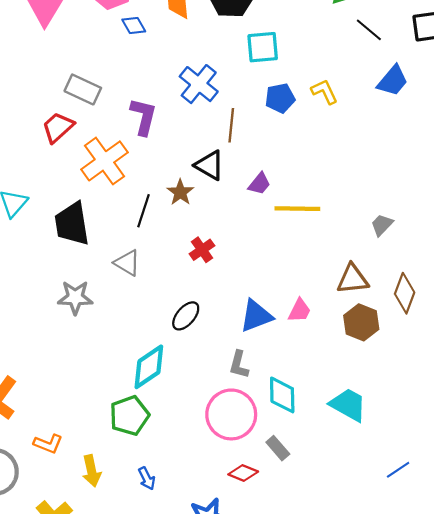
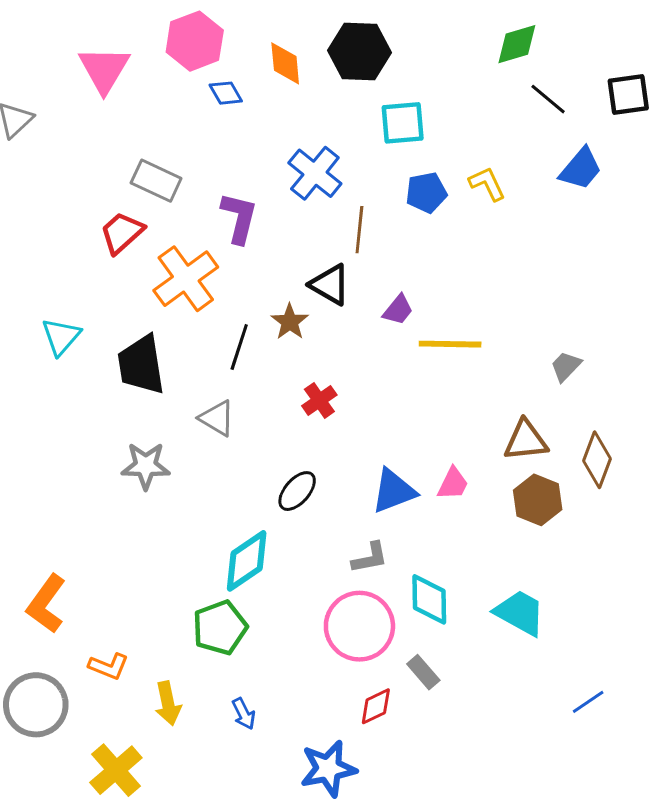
gray L-shape: (239, 365) -> (370, 558), turned -116
red diamond: (243, 473) -> (376, 706), turned -48

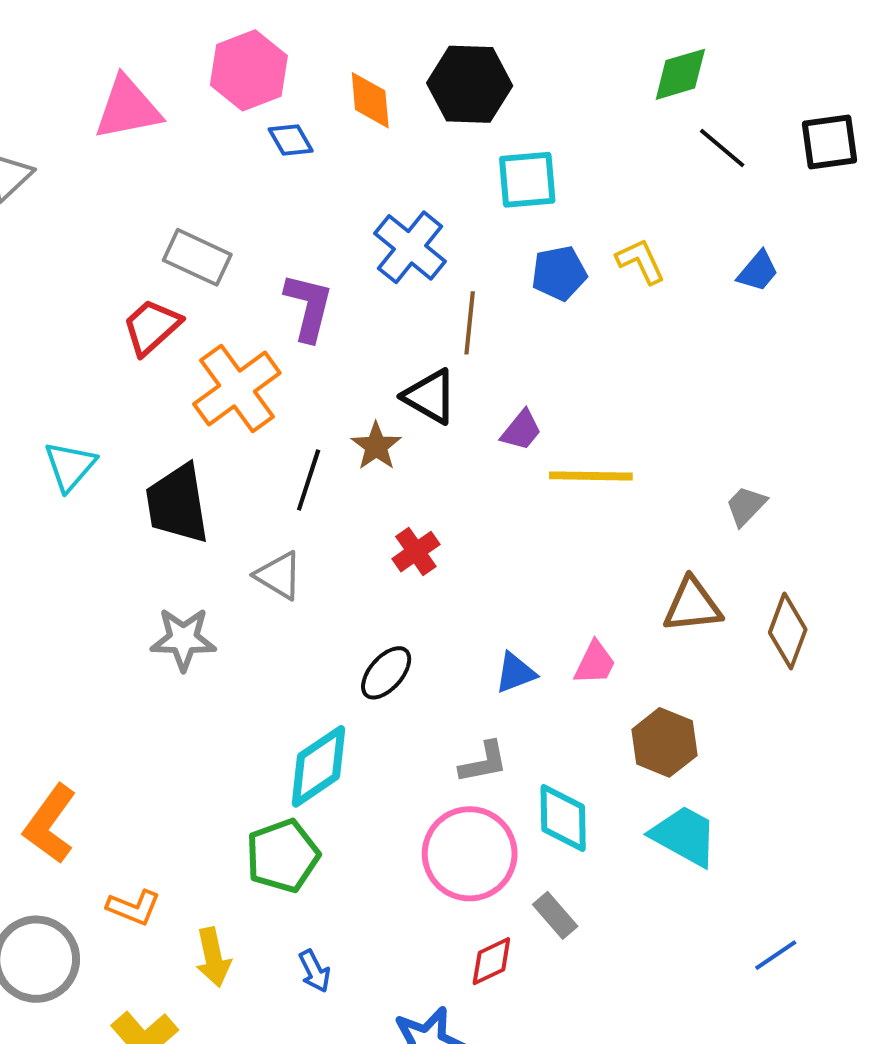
pink triangle: (104, 69) -> (128, 108), turned 48
blue trapezoid: (581, 169) -> (758, 271), moved, size x0.7
blue triangle: (394, 491) -> (515, 673), size x0.7
brown hexagon: (538, 500) -> (664, 742), moved

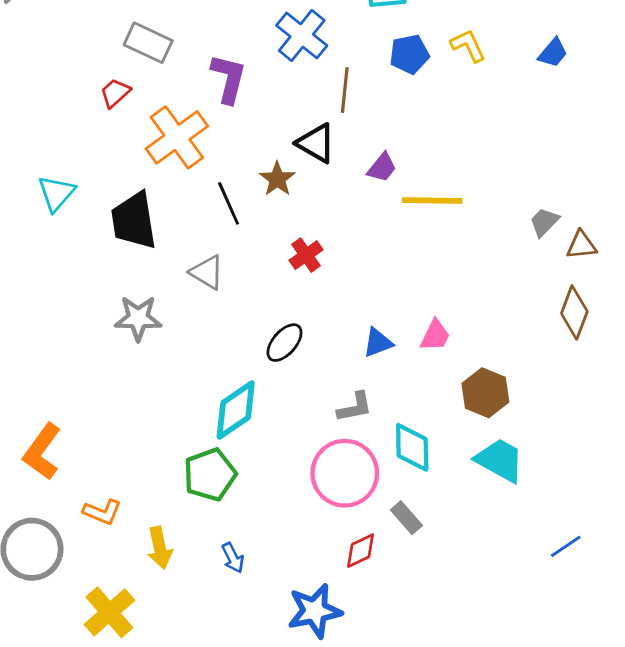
red trapezoid: (151, 327) -> (115, 93), size x0.7
black line: (309, 480) -> (229, 203), turned -42
brown triangle: (692, 605) -> (582, 245), moved, size x0.7

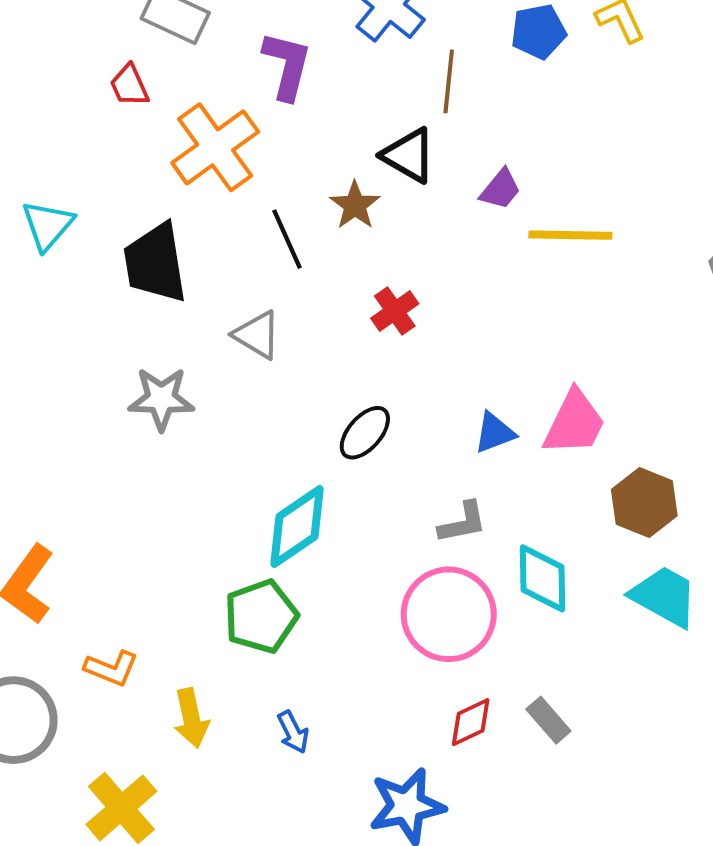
red trapezoid: (115, 93) -> (129, 85), turned -72
pink trapezoid: (435, 335) -> (574, 423), size x1.5
gray rectangle: (406, 518) -> (548, 720), moved

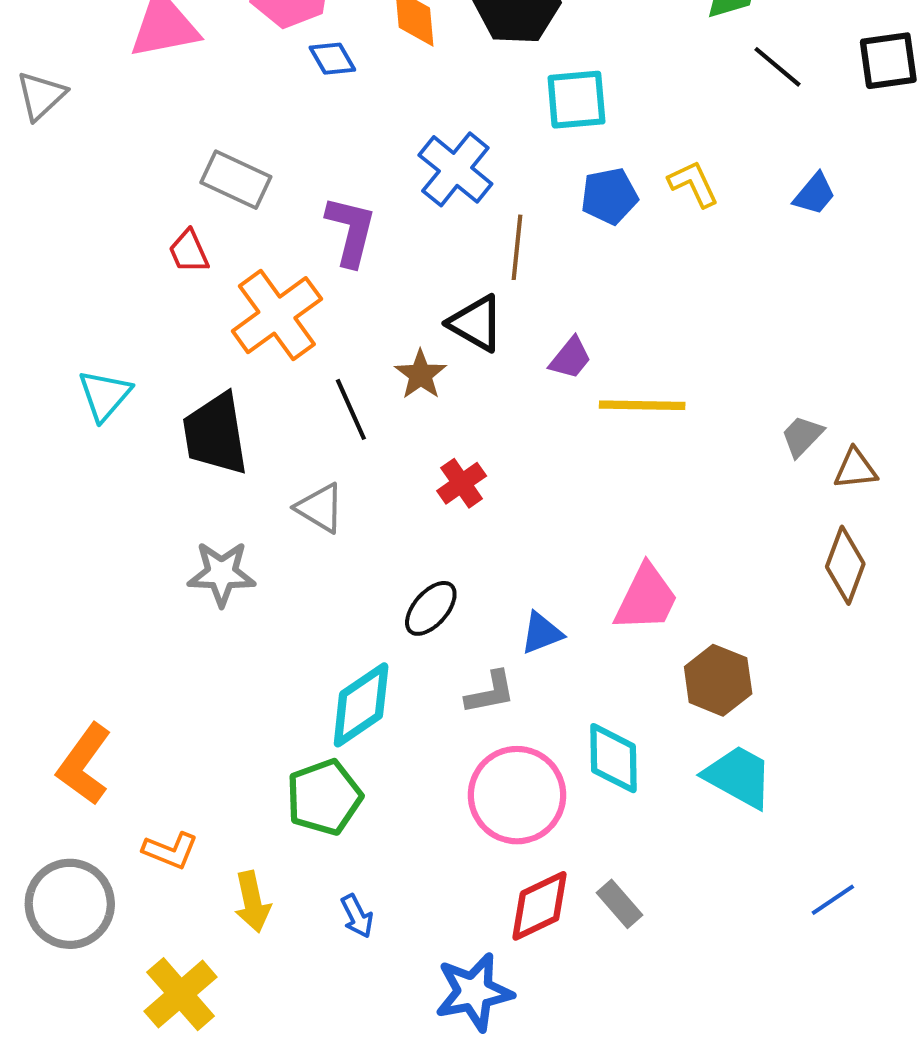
blue triangle: (495, 433) -> (542, 633), moved
gray L-shape: (463, 523) -> (490, 693), moved
red diamond: (471, 722) -> (540, 906), size x1.4

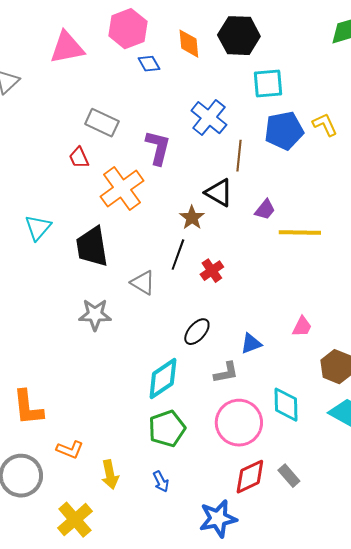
blue pentagon: (609, 196) -> (284, 131), size x1.4
black line: (351, 409) -> (178, 255), moved, turned 44
pink trapezoid: (646, 598) -> (302, 327), size x0.6
orange L-shape: (84, 764) -> (28, 408), turned -42
green pentagon: (324, 797) -> (167, 429), moved

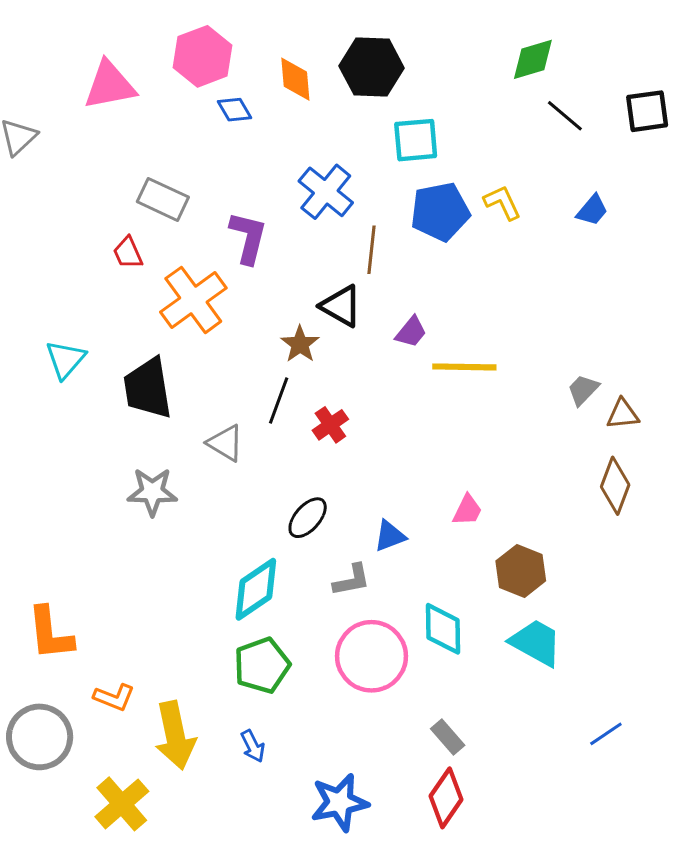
yellow arrow: (110, 475) -> (175, 735), size x1.5
red diamond: (250, 477) -> (446, 798), moved, turned -30

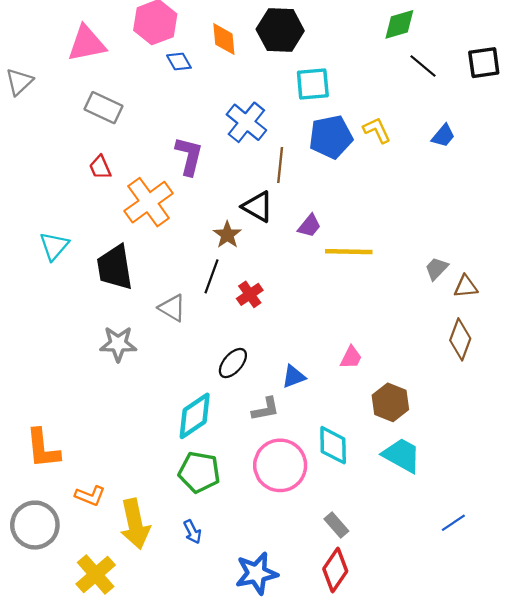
gray rectangle: (163, 199) -> (104, 108), moved
green pentagon: (262, 665) -> (199, 472), turned 30

